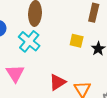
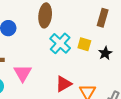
cyan cross: (29, 41) -> (60, 43), moved

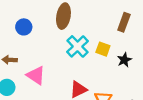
pink triangle: (23, 73) -> (36, 75), turned -30

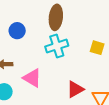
cyan cross: (77, 46) -> (57, 46), moved, turned 30

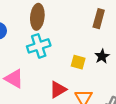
yellow square: (97, 48) -> (78, 62), moved

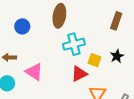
cyan cross: (39, 46) -> (74, 44), moved
red triangle: (58, 90) -> (79, 74), moved

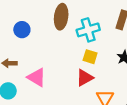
cyan cross: (74, 44) -> (88, 30), moved
yellow square: (95, 60) -> (90, 57), moved

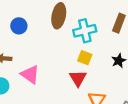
red triangle: (85, 78) -> (78, 78), turned -36

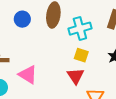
blue circle: (19, 26) -> (22, 19), moved

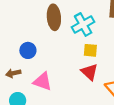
blue circle: (22, 19) -> (28, 50), moved

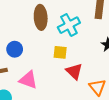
yellow square: (90, 50) -> (60, 52), moved

